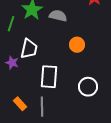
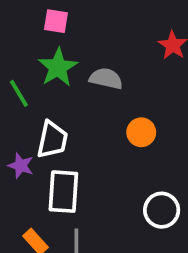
green line: (11, 24) -> (19, 93), turned -49
white rectangle: (49, 77) -> (63, 192), moved

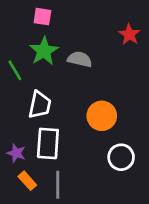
orange circle: (141, 132) -> (102, 116), moved, size x1.4
purple star: (21, 166) -> (16, 153), moved

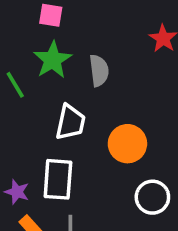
gray semicircle: (80, 59) -> (99, 71), turned 70
white trapezoid: (40, 105) -> (70, 122), moved

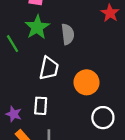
white rectangle: (58, 179) -> (41, 106), size x0.7

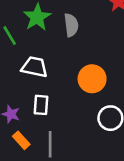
white trapezoid: (49, 68) -> (34, 67), moved, turned -90

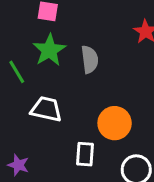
white rectangle: (41, 105) -> (85, 154), moved

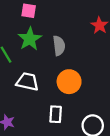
orange circle: (115, 123) -> (69, 82), moved

